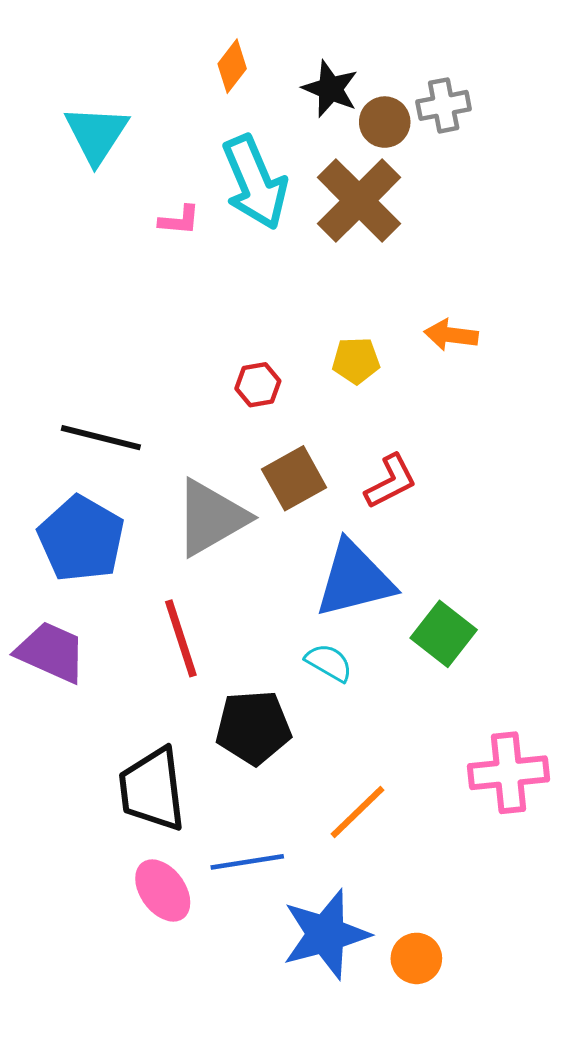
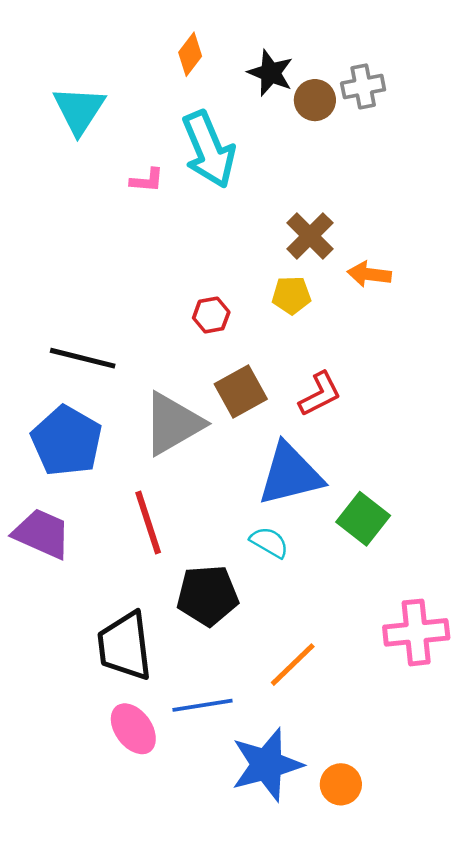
brown cross: (359, 201) -> (310, 236), moved, size x0.7

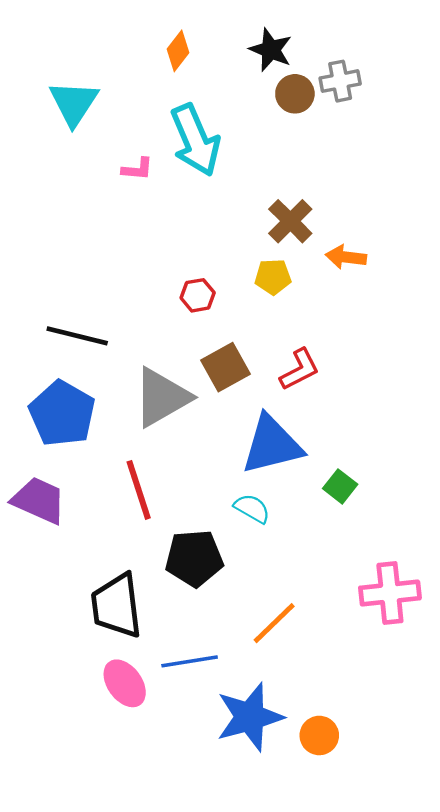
black star: (270, 73) -> (271, 50), moved
green square: (363, 519) -> (340, 486), size x0.7

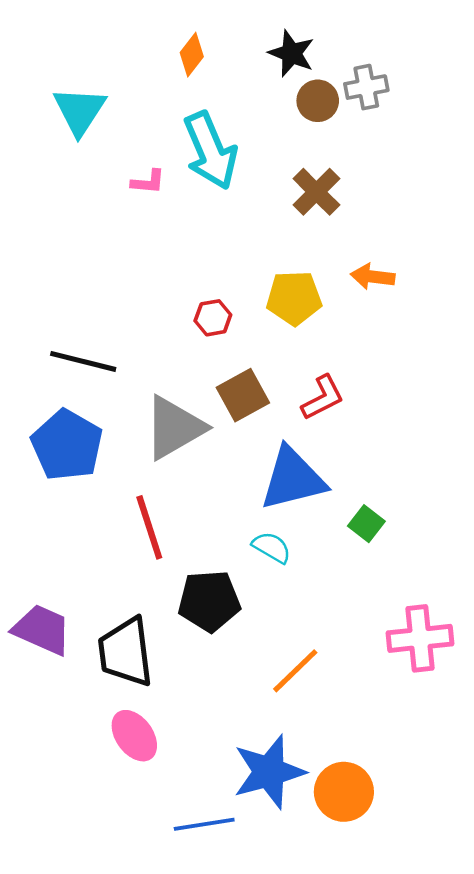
brown cross: (290, 221) -> (316, 192), moved
yellow pentagon: (273, 277) -> (294, 298), size x1.4
purple trapezoid: (39, 500) -> (42, 630), moved
blue line: (190, 661) -> (204, 824), moved
orange circle: (319, 735) -> (344, 792), size x1.4

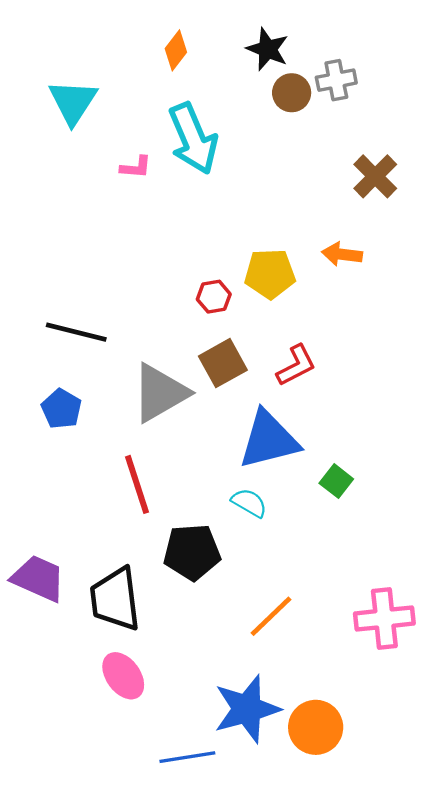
brown cross: (316, 192) -> (375, 176), moved
red hexagon: (213, 318) -> (214, 297), moved
blue pentagon: (67, 445) -> (61, 409), size x0.6
pink cross: (420, 638) -> (384, 618), moved

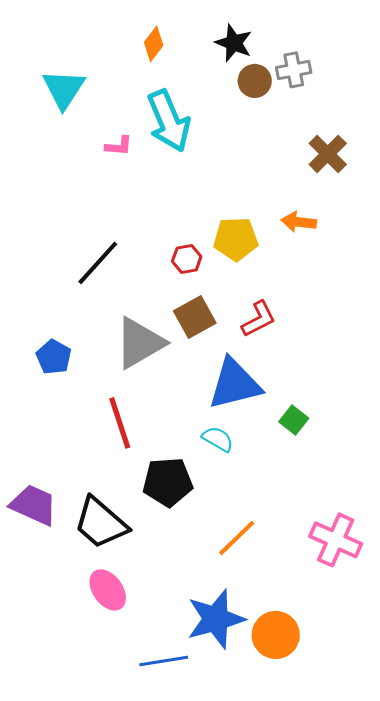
black line: (76, 332) -> (98, 263), moved, turned -62
black trapezoid: (115, 599) -> (101, 523), turned -42
pink cross: (384, 618) -> (336, 540), turned 30

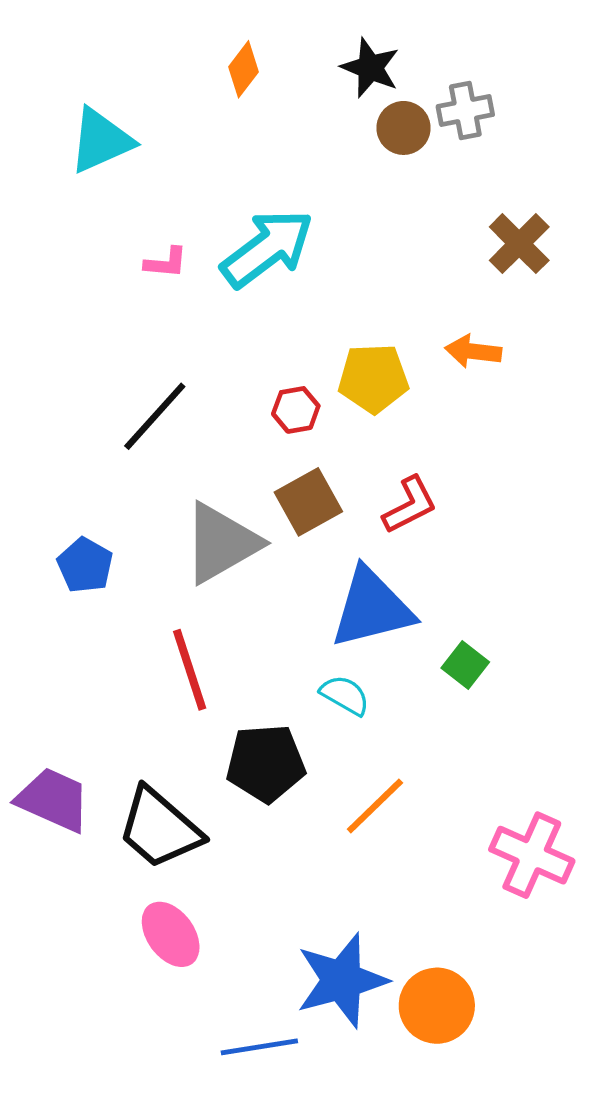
cyan triangle: (64, 89) -> (101, 141), turned 33
cyan arrow: (169, 121) -> (267, 248), moved, turned -104
pink L-shape: (119, 146) -> (166, 263), moved
orange line: (237, 538) -> (375, 806), moved

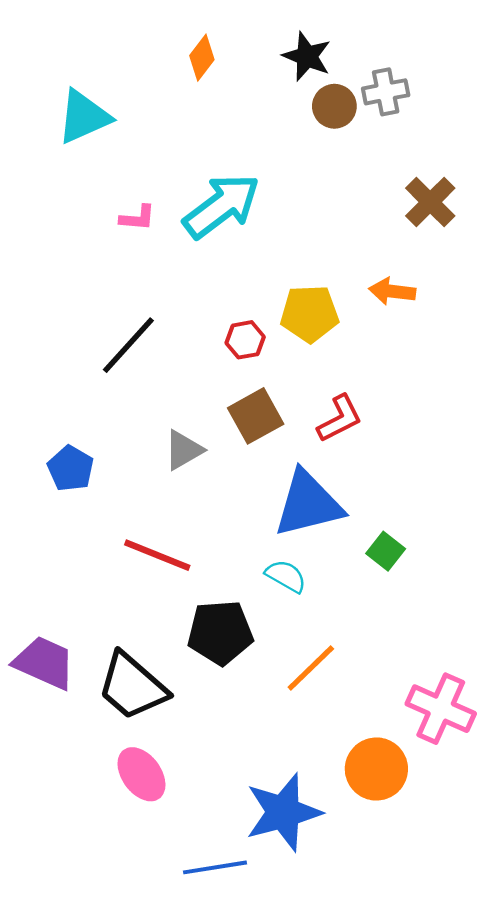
gray triangle: (221, 543) -> (183, 450), size x0.6
red line: (190, 670) -> (157, 555), turned -50
orange circle: (437, 1006) -> (376, 769), moved

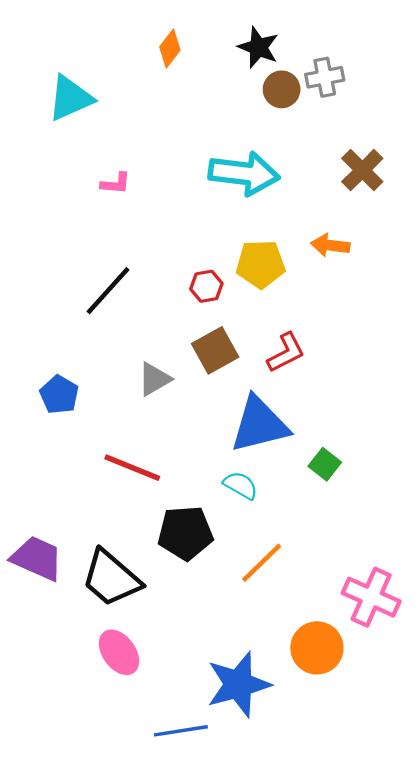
cyan arrow: (222, 206) -> (244, 173), moved, turned 44

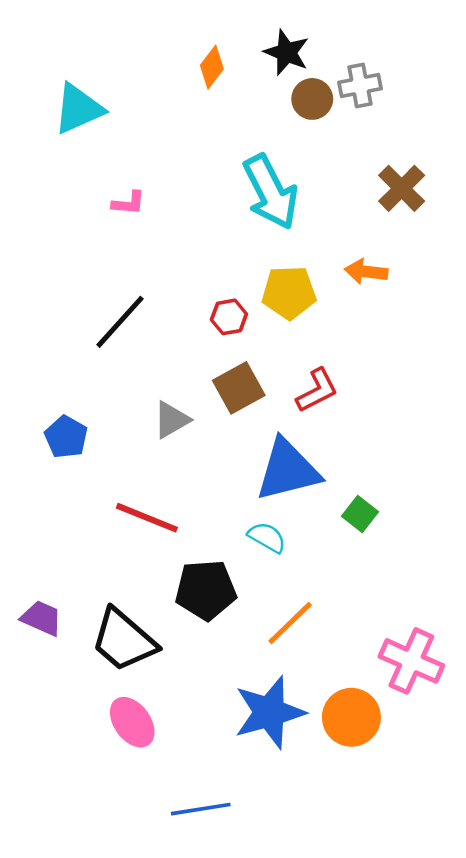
orange diamond: (170, 48) -> (212, 67), moved
cyan arrow: (244, 173) -> (271, 192), turned 56
purple trapezoid: (37, 558) -> (42, 618), size x0.7
blue star: (238, 684) -> (269, 712), moved

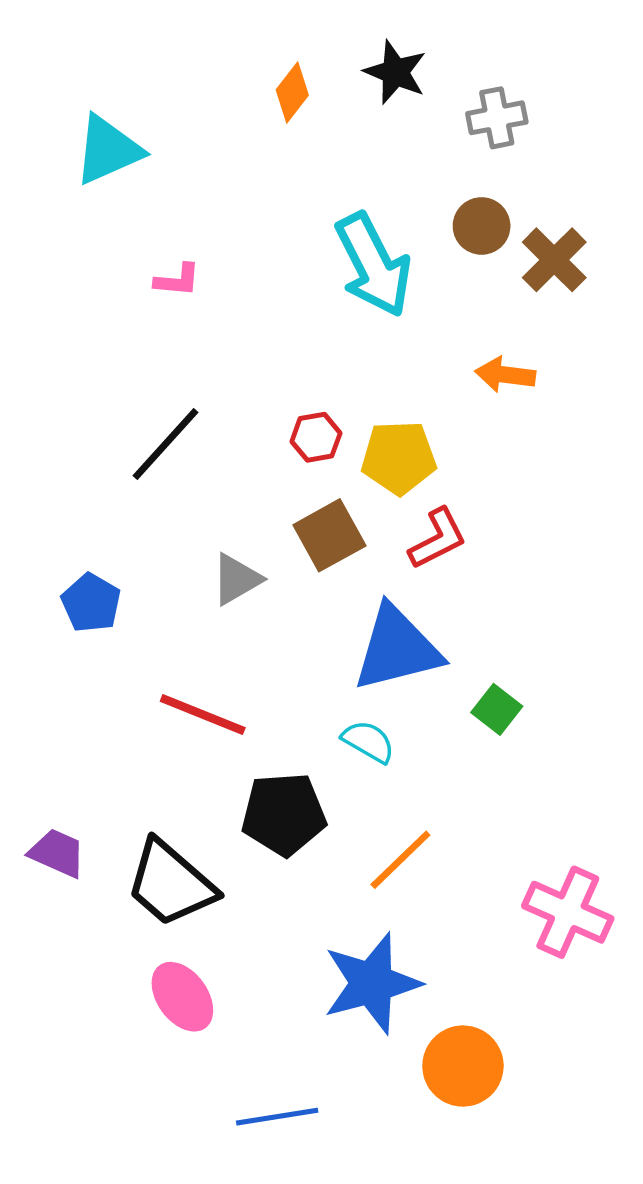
brown circle: (312, 99) -> (482, 226), moved
yellow pentagon: (289, 292) -> (399, 458), moved
orange circle: (351, 717) -> (463, 1066), moved

